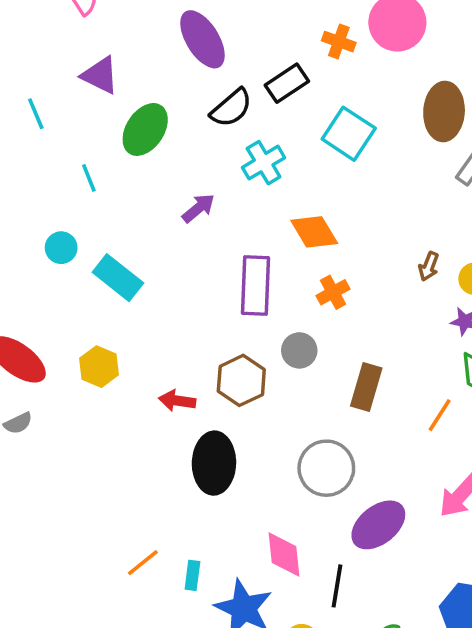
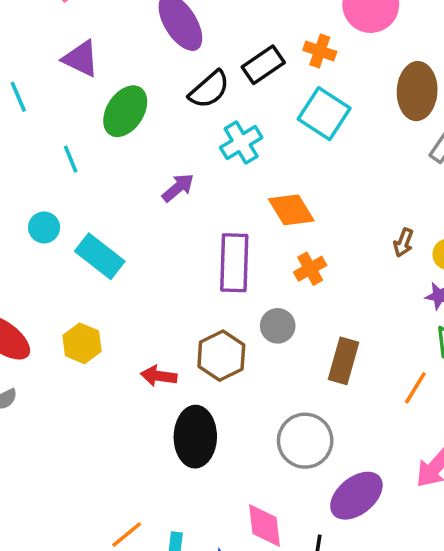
orange cross: (339, 42) -> (320, 51), moved

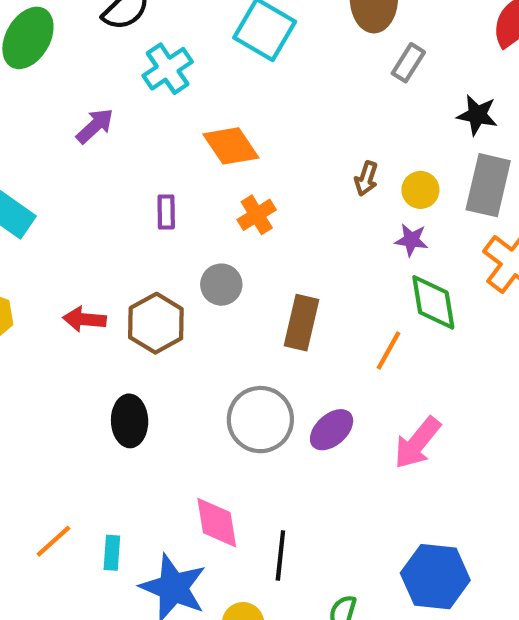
purple rectangle: (234, 263) -> (166, 212), size x0.5
red arrow: (159, 376) -> (84, 319), moved
black ellipse: (195, 437) -> (130, 421), size x0.7
purple ellipse: (356, 496) -> (332, 430), moved, size x0.7

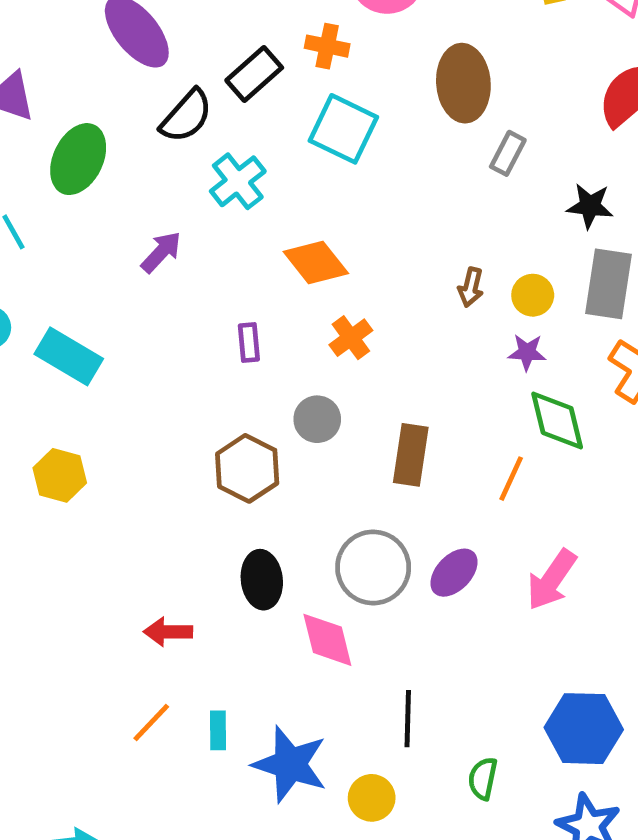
red arrow: (84, 319) -> (168, 632), moved
black ellipse: (130, 421) -> (262, 580), moved
pink diamond: (217, 523) -> (327, 640), moved

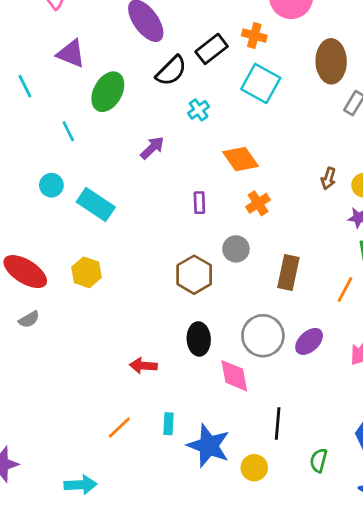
cyan cross: (238, 181) -> (199, 110), size x0.7
orange line: (151, 723) -> (119, 428), moved

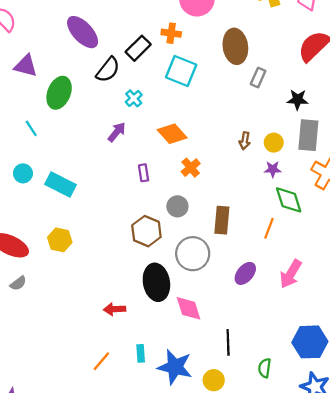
purple arrow: (152, 148) -> (117, 132), moved
gray circle: (263, 336) -> (193, 254), moved
black ellipse: (199, 339) -> (156, 282), size x1.4

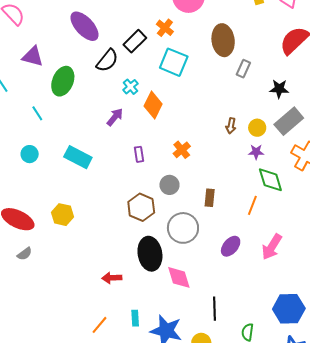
orange cross: (171, 33) -> (165, 28), turned 30
orange diamond: (172, 134) -> (153, 105), moved, turned 68
gray rectangle: (308, 135) -> (289, 121), turned 44
cyan rectangle: (60, 184) -> (78, 157), moved
brown rectangle: (222, 220) -> (210, 198), size x0.7

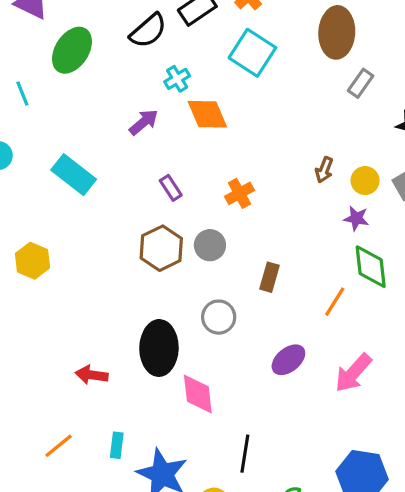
orange diamond: (153, 105) -> (207, 114), turned -60
purple rectangle: (139, 154) -> (171, 188), turned -35
brown hexagon: (141, 207) -> (161, 248), moved
gray circle: (183, 228) -> (219, 317), size x0.7

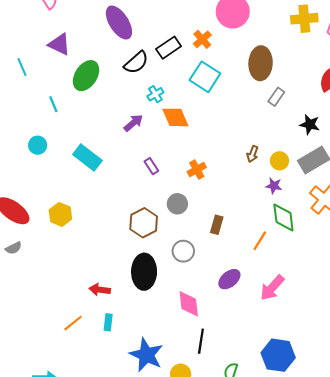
brown hexagon: (161, 248) -> (144, 223), moved
pink diamond: (198, 394) -> (189, 304), moved
cyan rectangle: (117, 445) -> (108, 322), moved
orange line: (59, 446) -> (73, 323), moved

